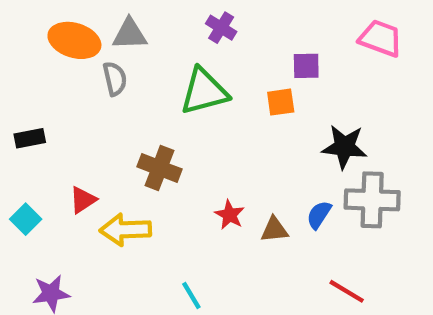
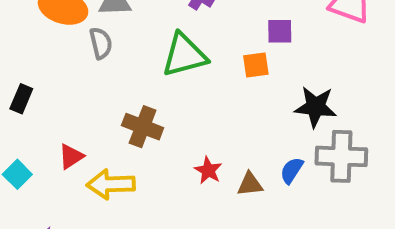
black rectangle: (30, 138) -> (21, 99), turned -56

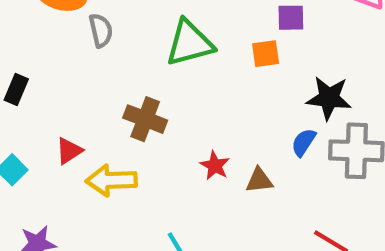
blue semicircle: (292, 170) -> (304, 142), moved

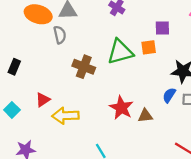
green triangle: (190, 43) -> (120, 52), moved
brown cross: (145, 119) -> (84, 67), moved
red star: (215, 166) -> (121, 108), size x1.5

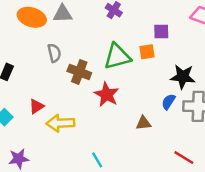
gray semicircle: (60, 35) -> (54, 53), moved
red star: (121, 108) -> (107, 95), moved

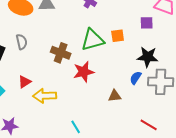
purple square: (161, 32) -> (147, 23), moved
gray semicircle: (54, 53) -> (22, 42), moved
red star: (107, 95) -> (84, 72), turned 30

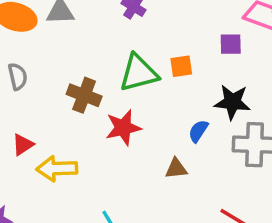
blue semicircle: (136, 78) -> (198, 131), moved

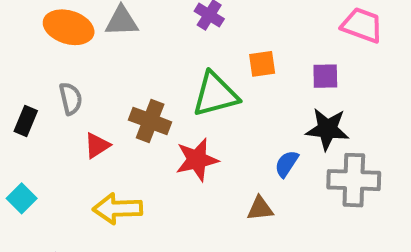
purple square: (231, 44) -> (325, 76), moved
orange square: (181, 66) -> (262, 64), moved
red triangle: (23, 145) -> (97, 145), moved

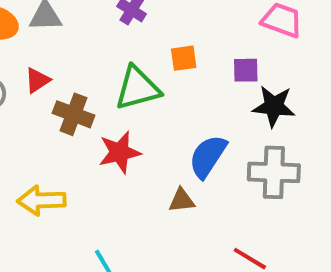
black star: (327, 129) -> (274, 106), moved
red triangle: (97, 145) -> (37, 80), moved
blue semicircle: (287, 164) -> (208, 156), size x1.6

